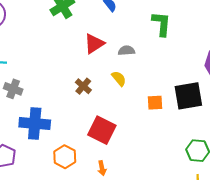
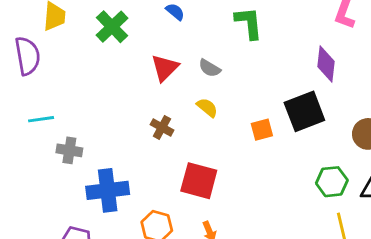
gray semicircle: (126, 51) -> (210, 68), turned -133

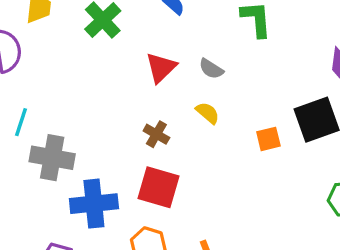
cyan line: (41, 119) -> (21, 122), turned -65
gray cross: (69, 150) -> (52, 158), size x1.5
red square: (199, 181) -> (159, 187), moved

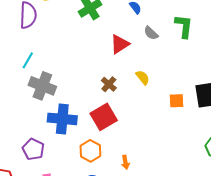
gray semicircle: (211, 69) -> (151, 33), moved
red square: (159, 187) -> (104, 117), turned 32

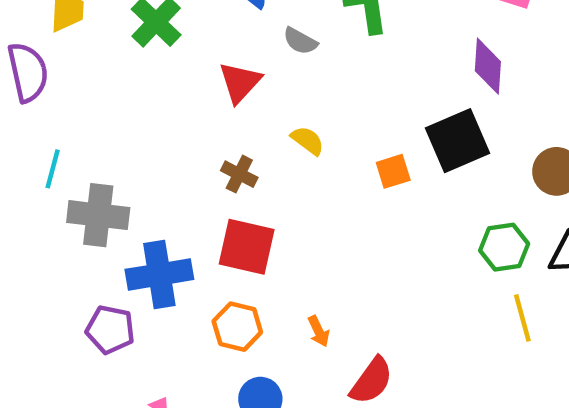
red square: (104, 117) -> (247, 247), turned -32
purple pentagon: (33, 149) -> (110, 330), moved

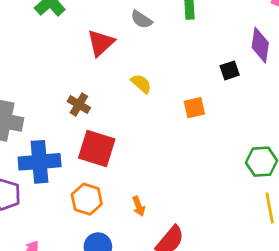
black square: (458, 141) -> (230, 70), moved, size x0.5
brown cross: (239, 174) -> (79, 104), moved

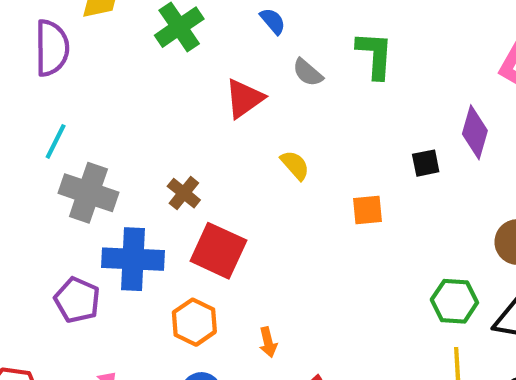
brown cross: (79, 104) -> (184, 193), moved

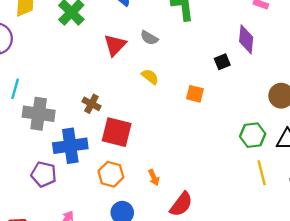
gray semicircle: (308, 72) -> (149, 38), moved
orange square: (368, 210) -> (195, 94), turned 30

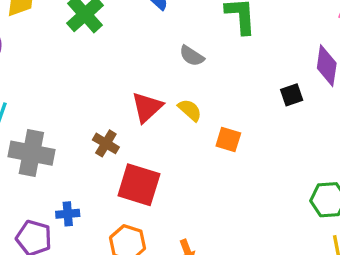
red triangle: (115, 45) -> (147, 107), moved
orange square: (195, 94) -> (228, 139), moved
blue cross: (70, 146) -> (68, 214), moved, size x0.5

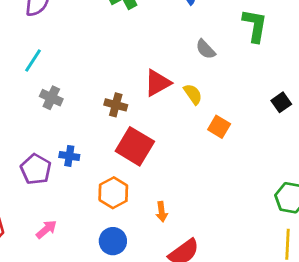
black square: (292, 95) -> (281, 102), turned -30
brown cross: (106, 143) -> (116, 105), turned -30
gray cross: (31, 153) -> (51, 98), size x0.6

